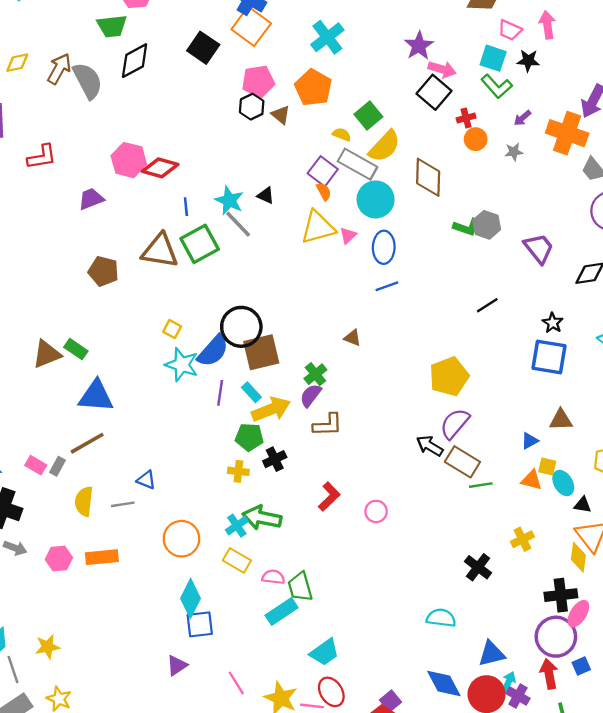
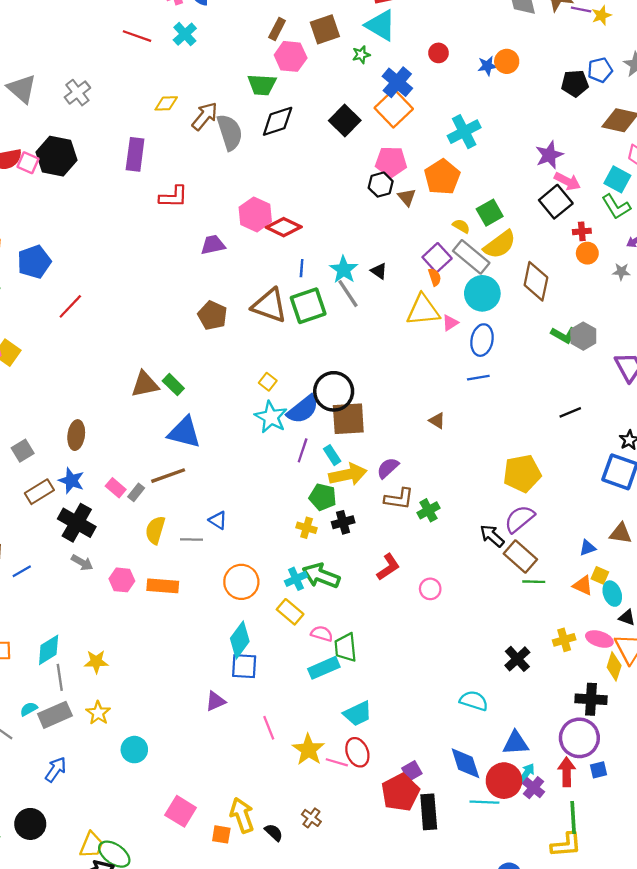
green cross: (315, 374) -> (428, 510), moved
pink ellipse: (578, 614) -> (599, 639), moved, turned 65

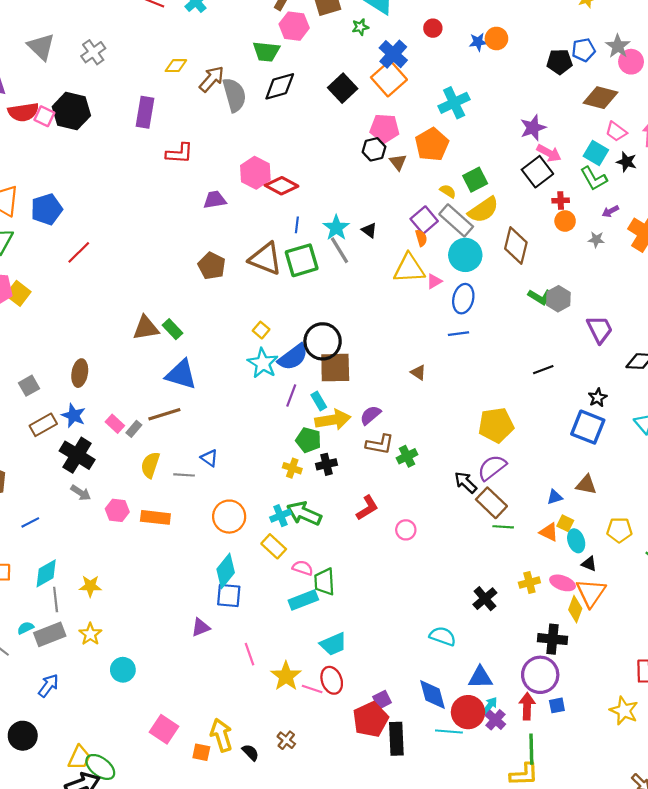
blue line: (22, 571) -> (30, 522), moved

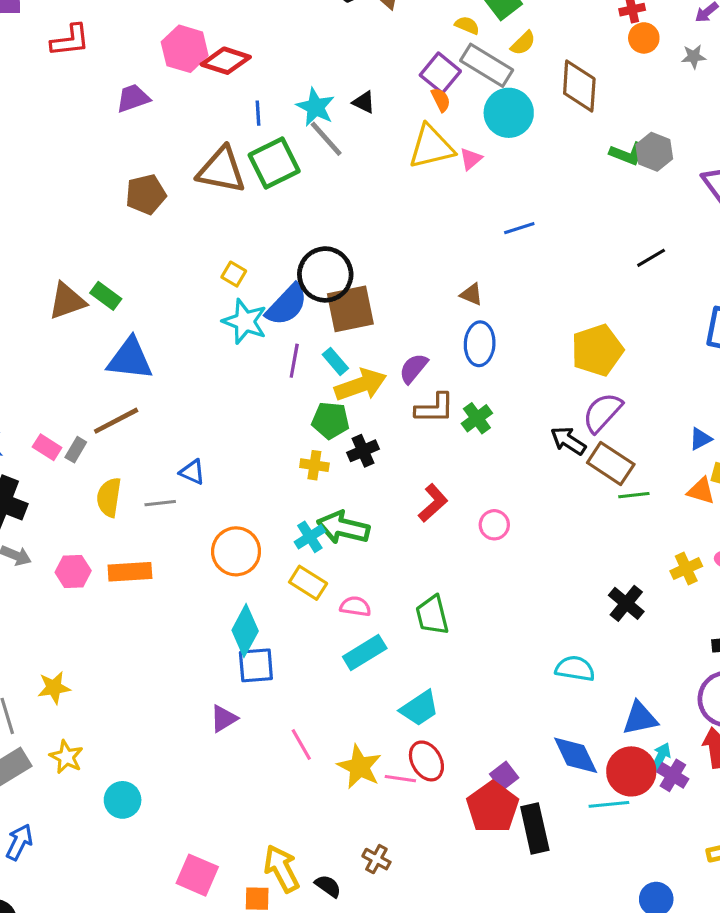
yellow semicircle: (483, 210) -> (523, 43), size x0.6
brown pentagon: (212, 266) -> (146, 194), turned -30
blue ellipse: (463, 299) -> (480, 344), moved
green trapezoid: (324, 582) -> (432, 615), moved

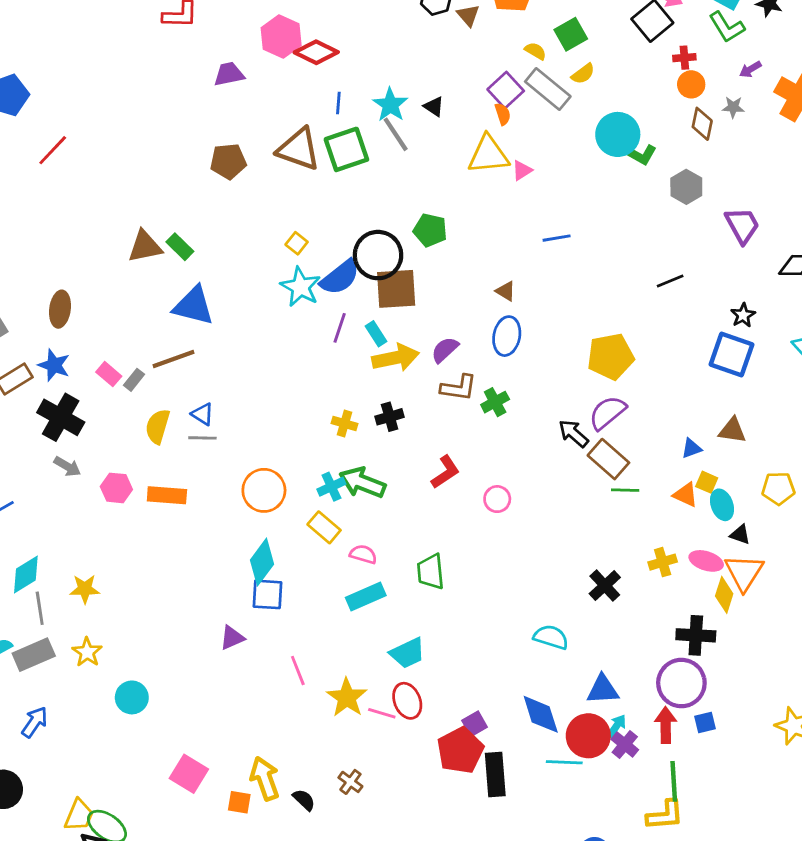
brown diamond: (579, 86) -> (702, 124), moved, size x0.7
cyan circle: (509, 113) -> (618, 134), moved
green L-shape: (628, 154) -> (640, 154), moved
green pentagon: (331, 420) -> (430, 230), moved
blue triangle: (192, 472) -> (203, 414), moved

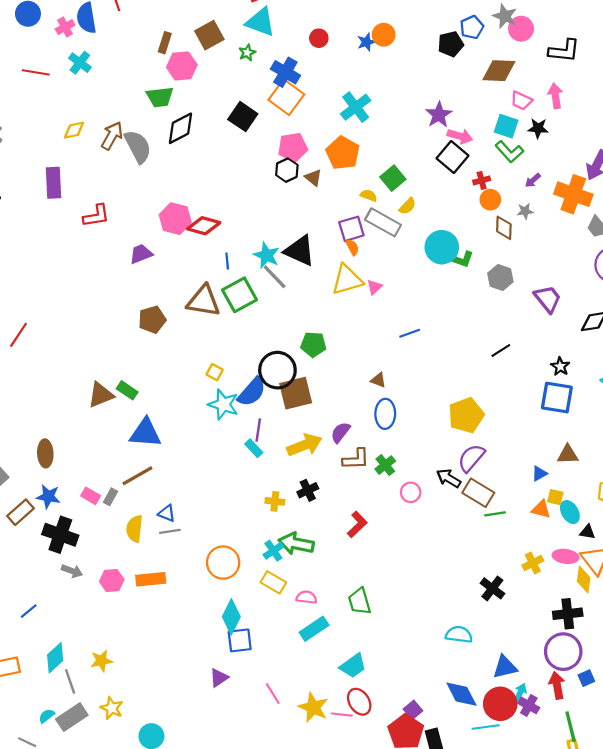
purple square: (506, 90) -> (351, 229), turned 36
black triangle: (434, 106) -> (300, 251), size x2.0
cyan rectangle: (376, 334) -> (254, 448), moved
pink circle: (497, 499) -> (411, 492), moved

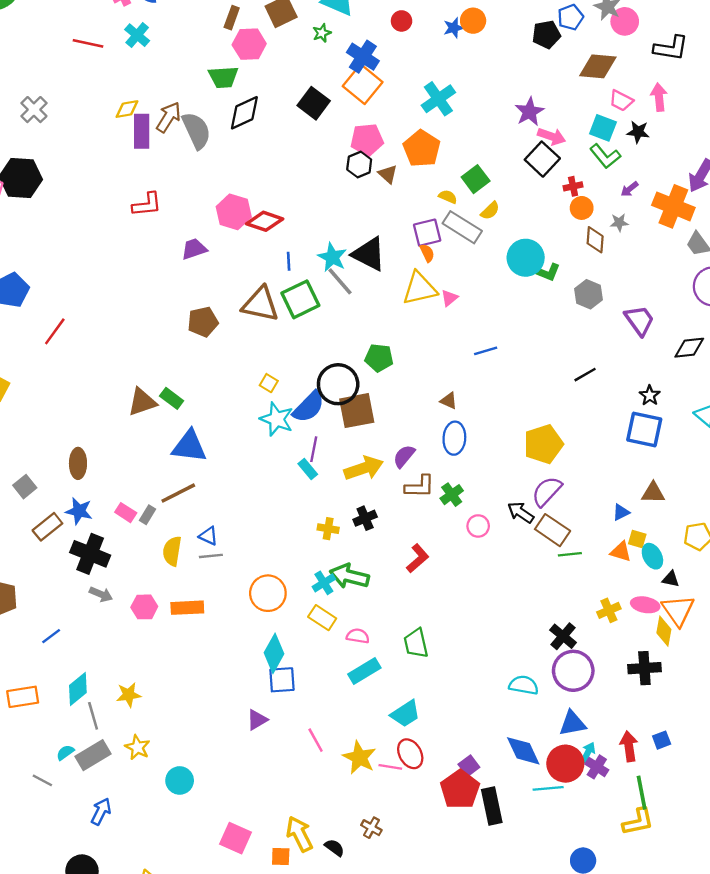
purple rectangle: (54, 183) -> (142, 131), moved
purple circle: (563, 652) -> (573, 671), moved

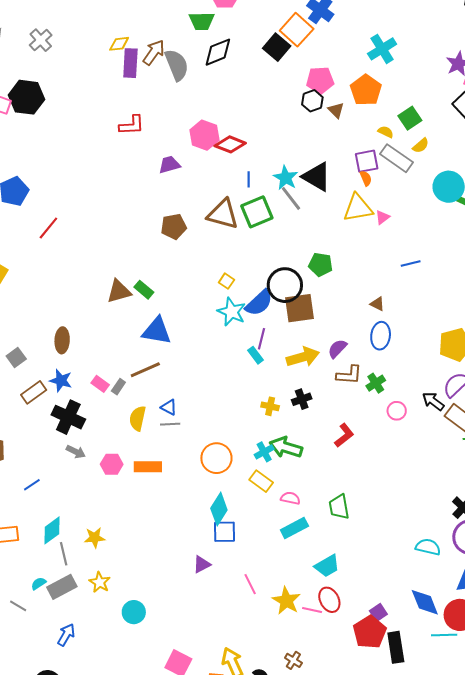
orange square: (363, 84) -> (297, 30), moved

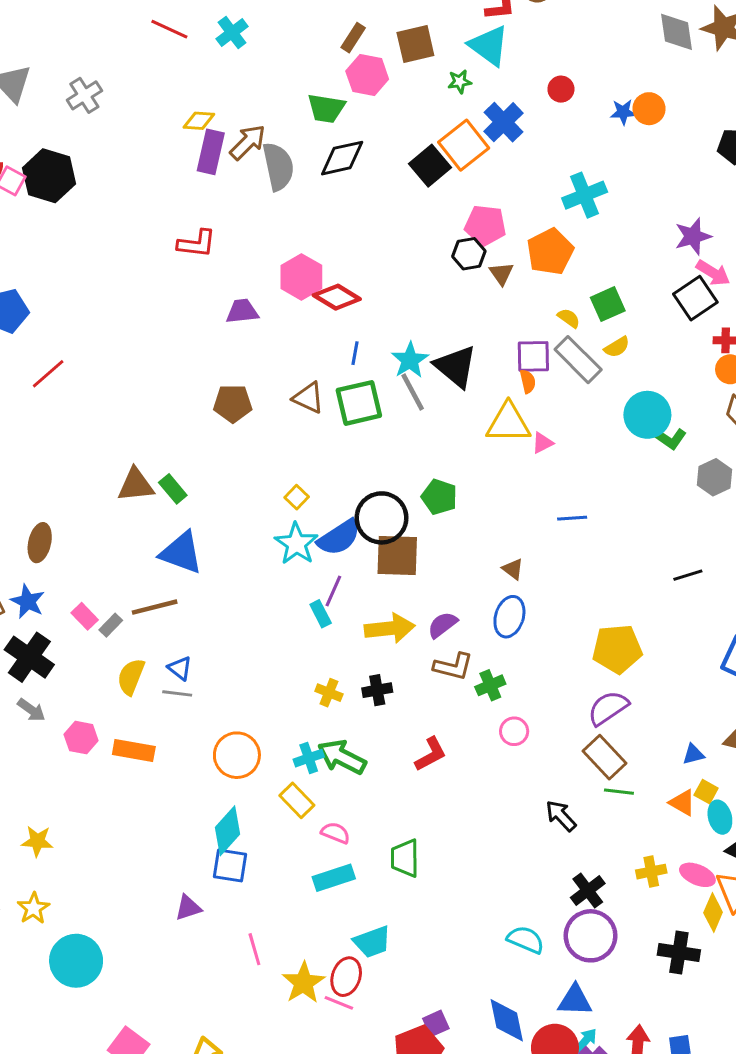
brown triangle: (223, 214) -> (308, 398), size x0.7
black arrow: (433, 401) -> (561, 816), moved
red ellipse: (329, 600) -> (346, 977), moved, turned 35
cyan circle: (134, 612) -> (76, 961), size x1.5

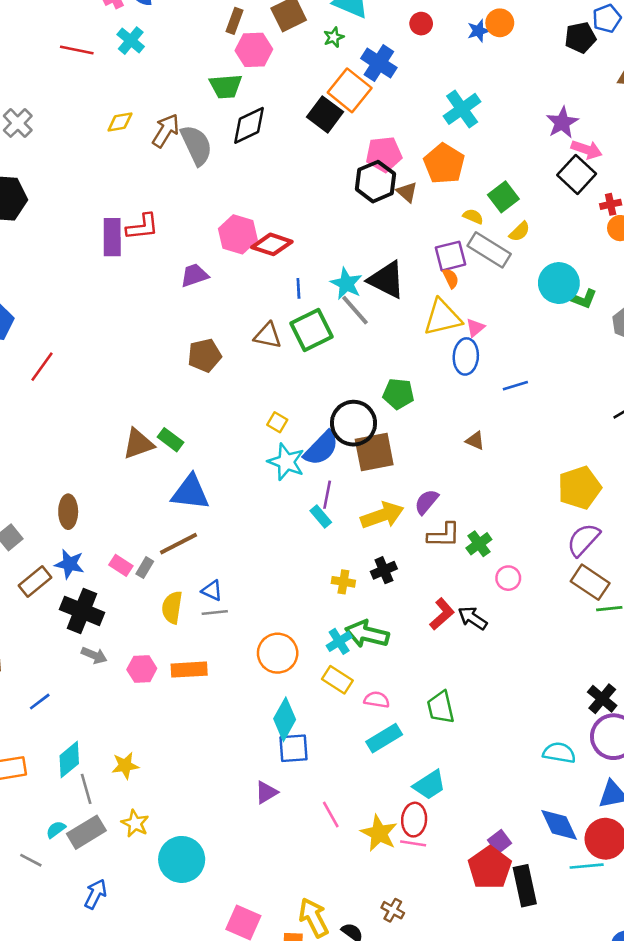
purple rectangle: (211, 152) -> (112, 237), moved
black hexagon: (469, 254) -> (375, 182), size x1.4
blue ellipse: (509, 617) -> (466, 356), moved
black arrow: (561, 816) -> (473, 618), moved

